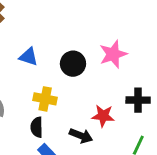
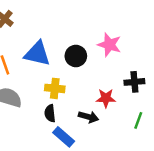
pink star: (113, 54) -> (109, 45), turned -30
blue triangle: (29, 57) -> (37, 54), size x1.6

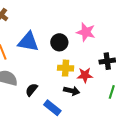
yellow cross: (55, 88) -> (66, 68), moved
black semicircle: (50, 113) -> (32, 90), moved, turned 48

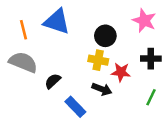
pink star: (86, 32) -> (144, 21), moved
black circle: (59, 42) -> (105, 36), moved

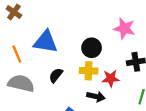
black semicircle: (53, 81) -> (56, 75), moved

